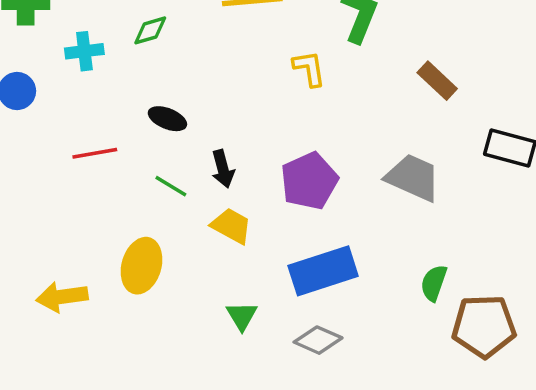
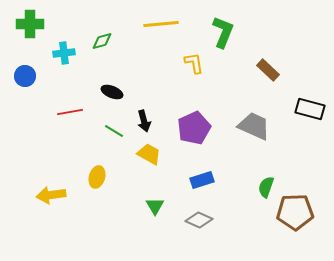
yellow ellipse: (142, 266) -> (97, 177), size x0.7
blue rectangle: (323, 271) -> (202, 180), size x0.6

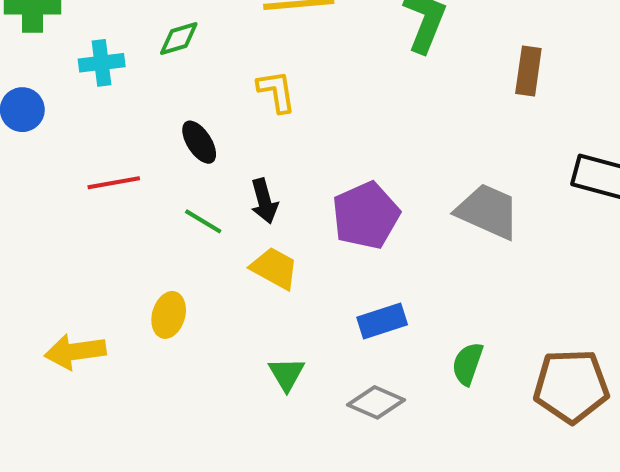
yellow L-shape: (194, 63) -> (276, 91), moved
brown rectangle: (268, 70) -> (528, 71), moved, turned 55
black ellipse: (112, 92) -> (199, 142), turned 35
green semicircle: (266, 187) -> (467, 364), moved

